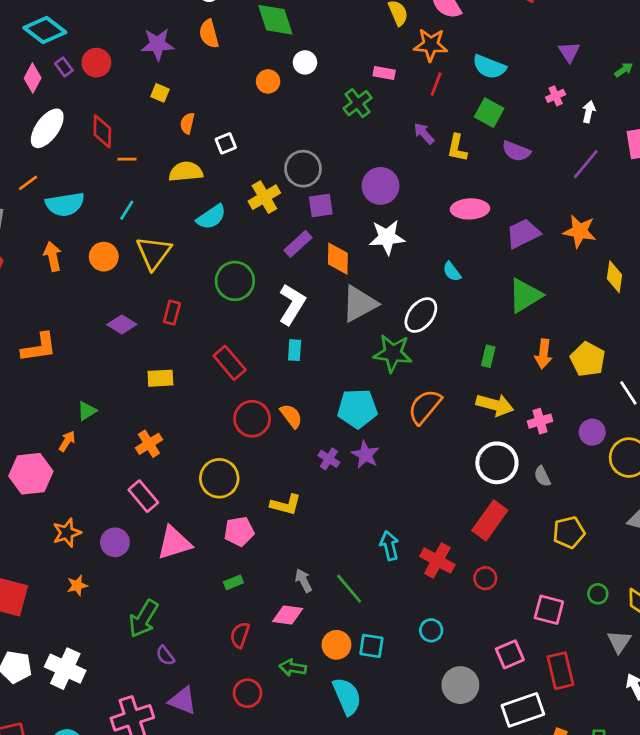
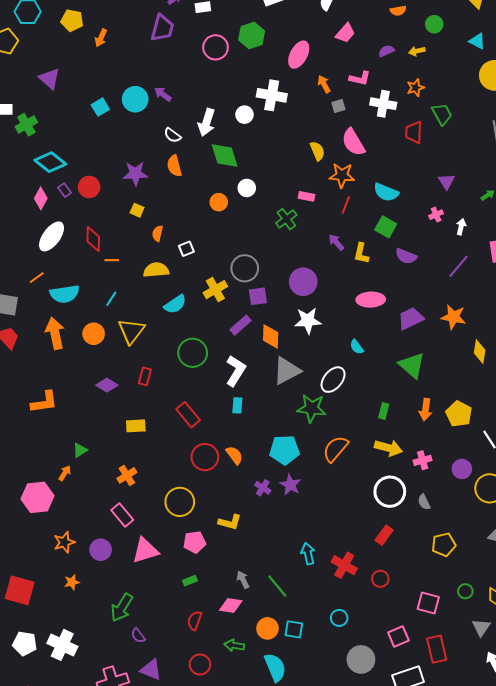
orange arrow: (53, 256) -> (55, 333), size x1.4
green triangle: (525, 295) -> (412, 365), turned -48
red rectangle: (490, 520) -> (384, 535), size x0.7

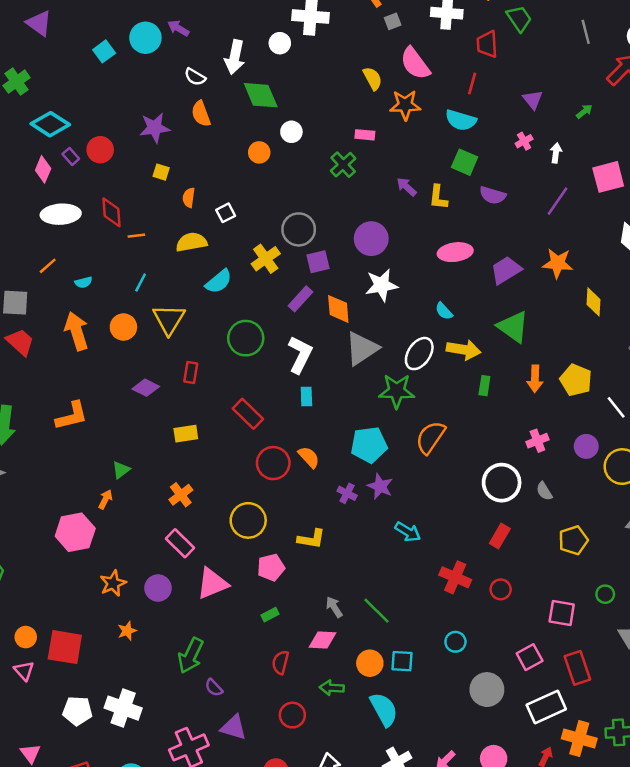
red line: (346, 205) -> (472, 84), moved
white ellipse: (52, 236) -> (61, 214), turned 56
cyan semicircle: (65, 294) -> (83, 282), size x0.5
yellow arrow: (388, 448) -> (464, 350), moved
cyan arrow: (308, 554) -> (408, 532), moved, turned 140

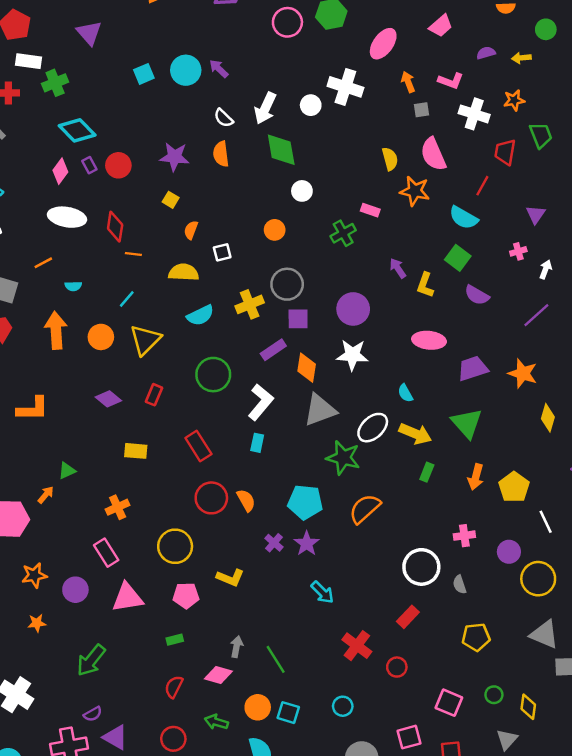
orange circle: (259, 152) -> (275, 230), moved
gray arrow: (334, 607) -> (237, 647), turned 30
purple semicircle: (214, 688) -> (93, 714), moved, turned -90

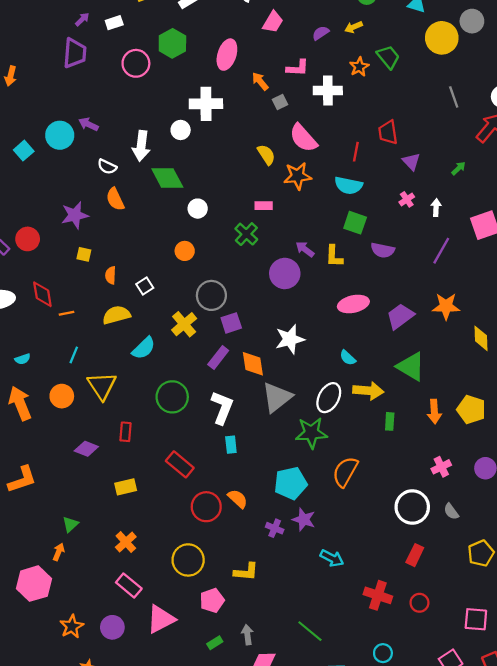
green trapezoid: (541, 135) -> (388, 57), moved
red trapezoid: (505, 152) -> (388, 132), moved
purple circle: (353, 309) -> (285, 273), moved
gray arrow: (237, 647) -> (247, 635), moved

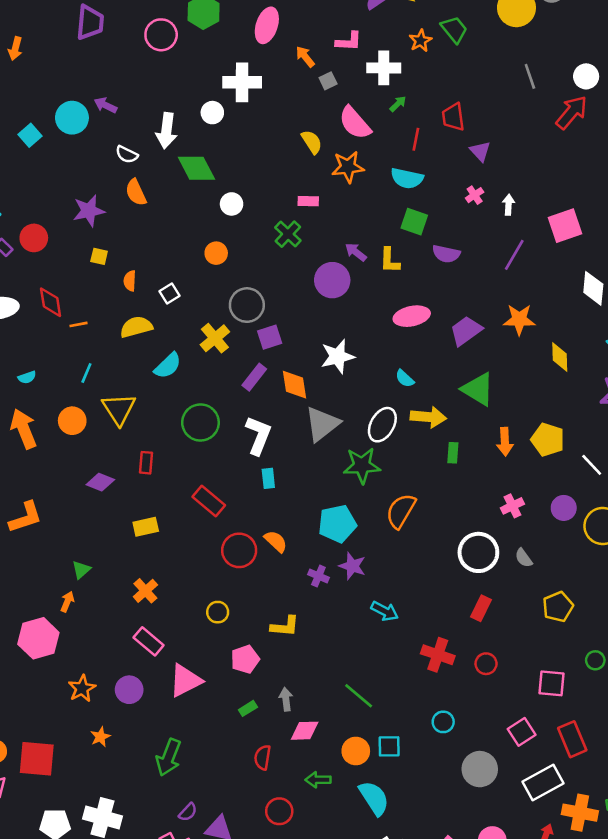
green arrow: (459, 168) -> (398, 104), moved
yellow circle: (188, 560) -> (218, 612), size x0.6

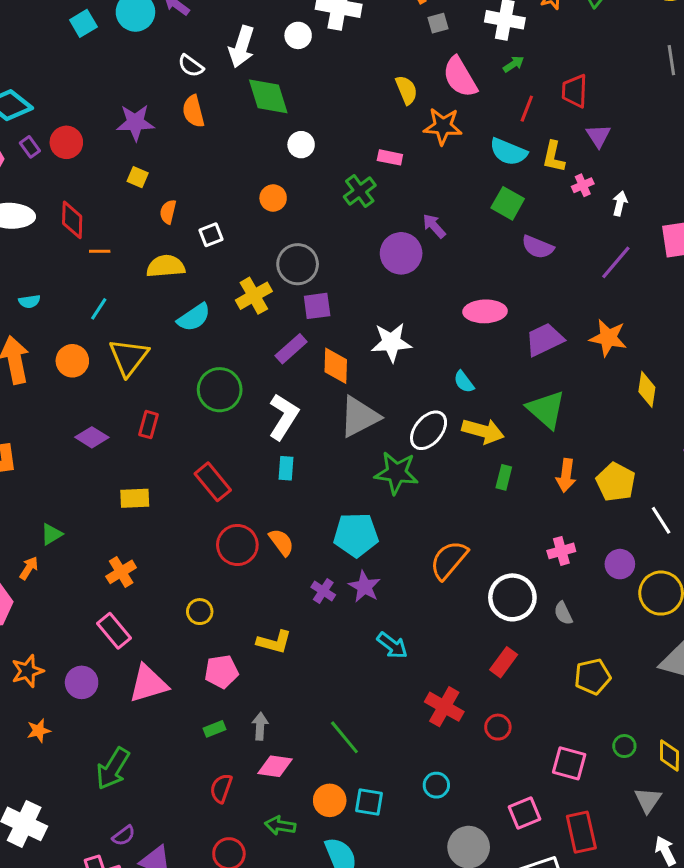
yellow L-shape: (390, 260) -> (554, 157), moved
orange semicircle: (401, 511) -> (449, 560), moved

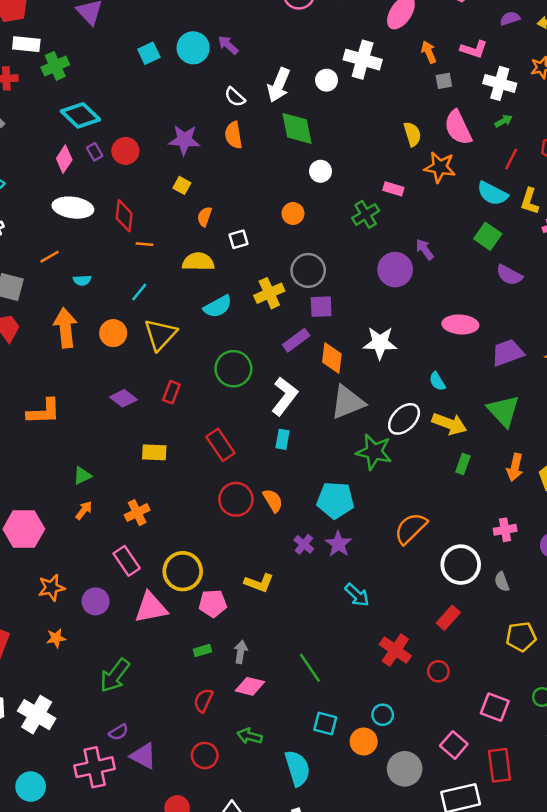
orange arrow: (29, 568) -> (84, 510), moved
yellow circle: (200, 612) -> (183, 571), moved, size x1.8
orange circle: (330, 800) -> (364, 742), moved
pink square: (525, 813) -> (454, 745), turned -32

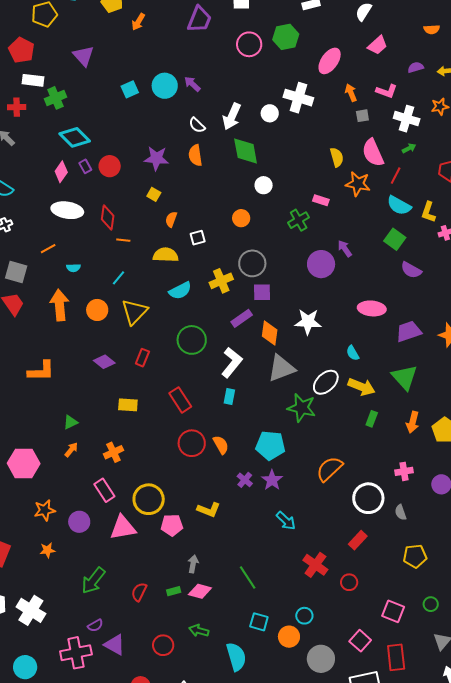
red line: (511, 159) -> (396, 176), moved
green rectangle: (202, 650) -> (174, 591), moved
red semicircle: (203, 700) -> (139, 592), moved

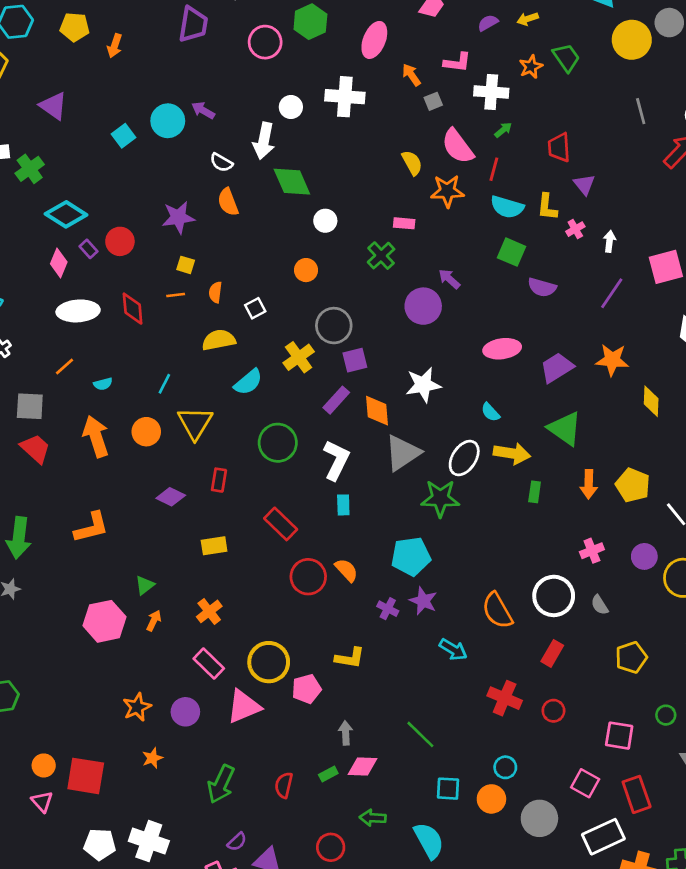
white circle: (270, 113) -> (291, 107), moved
orange line: (123, 240) -> (176, 295), moved
pink hexagon: (24, 463) -> (105, 621), moved
orange semicircle: (329, 469) -> (497, 611), moved, turned -64

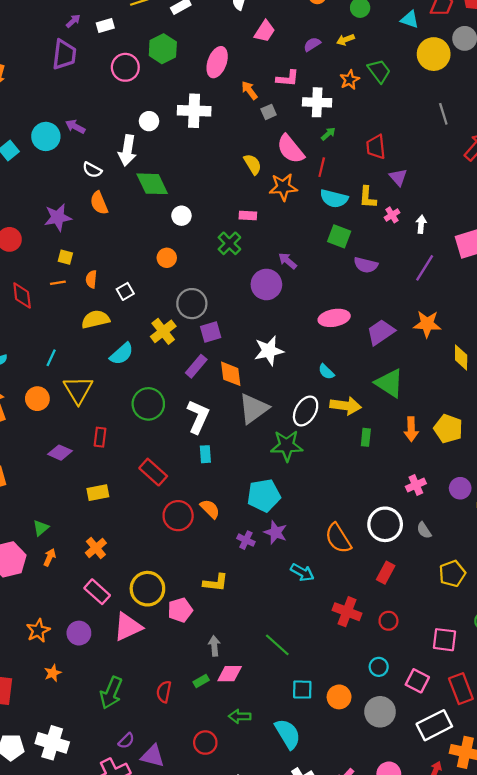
cyan circle: (505, 767) -> (379, 667), moved

